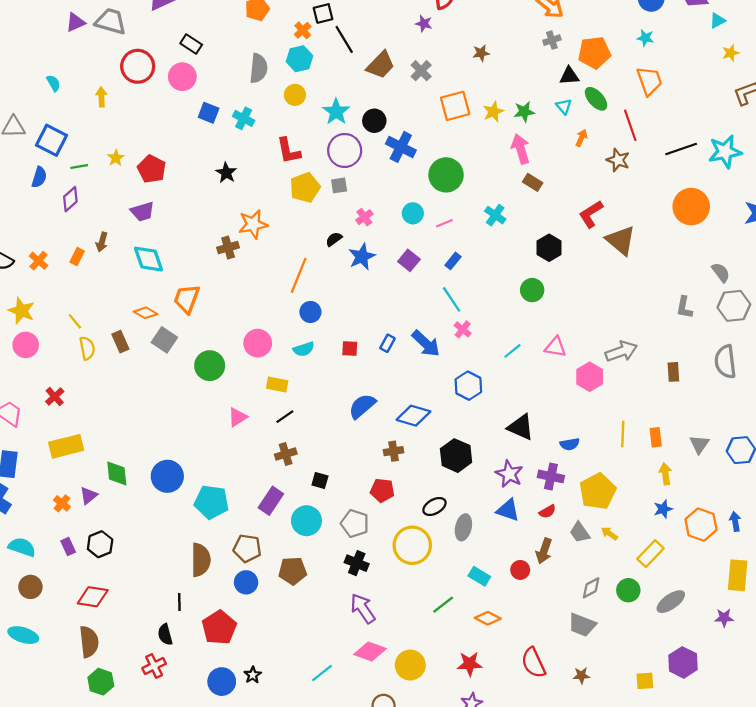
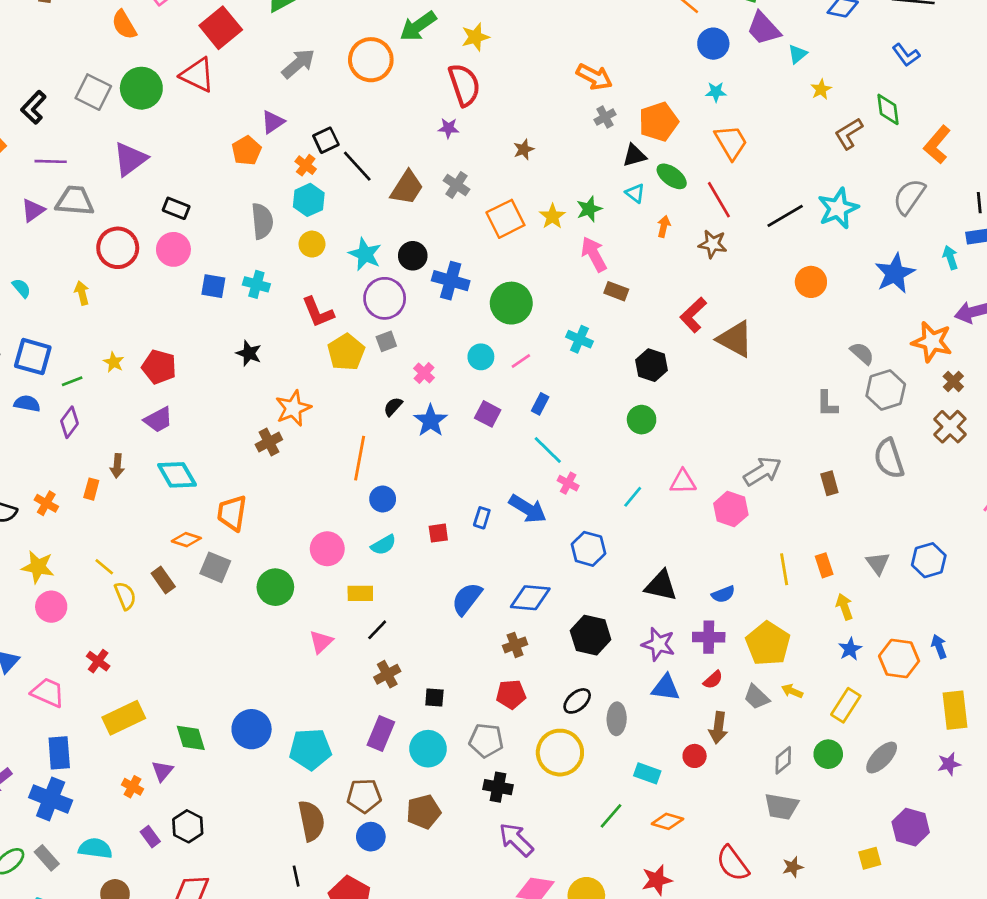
blue semicircle: (39, 177) -> (27, 404), turned -85
orange circle: (691, 207) -> (811, 282), size x0.7

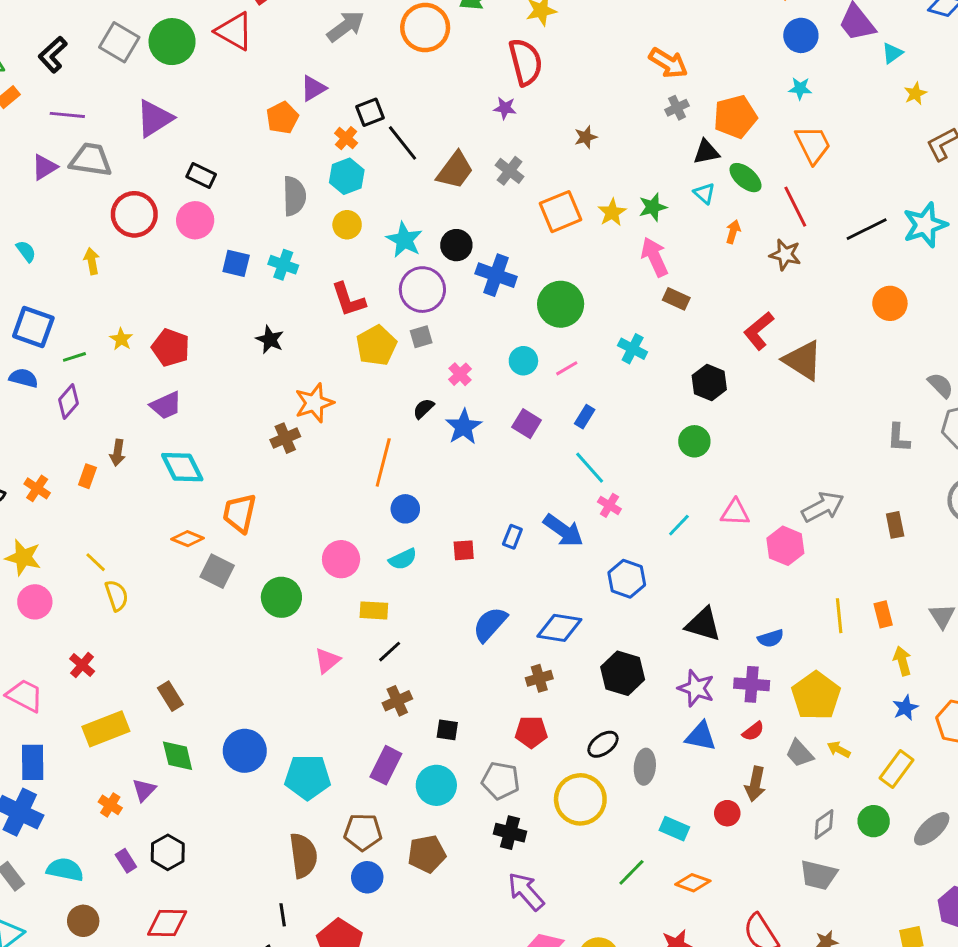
brown rectangle: (163, 580) -> (170, 696), moved

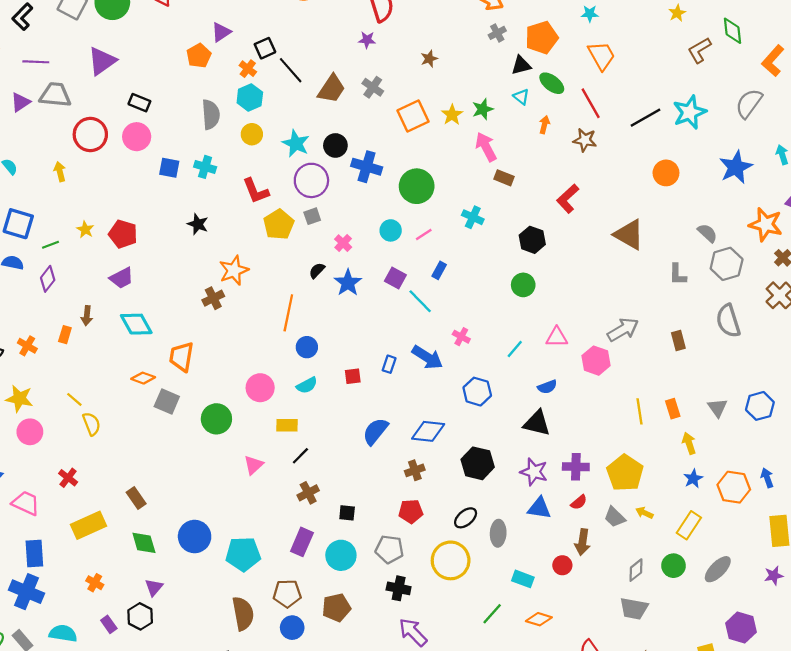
brown triangle: (803, 360) -> (629, 234), moved
cyan line: (590, 468) -> (420, 301), moved
blue semicircle: (771, 638) -> (547, 387), moved
purple triangle: (144, 790) -> (154, 587), moved

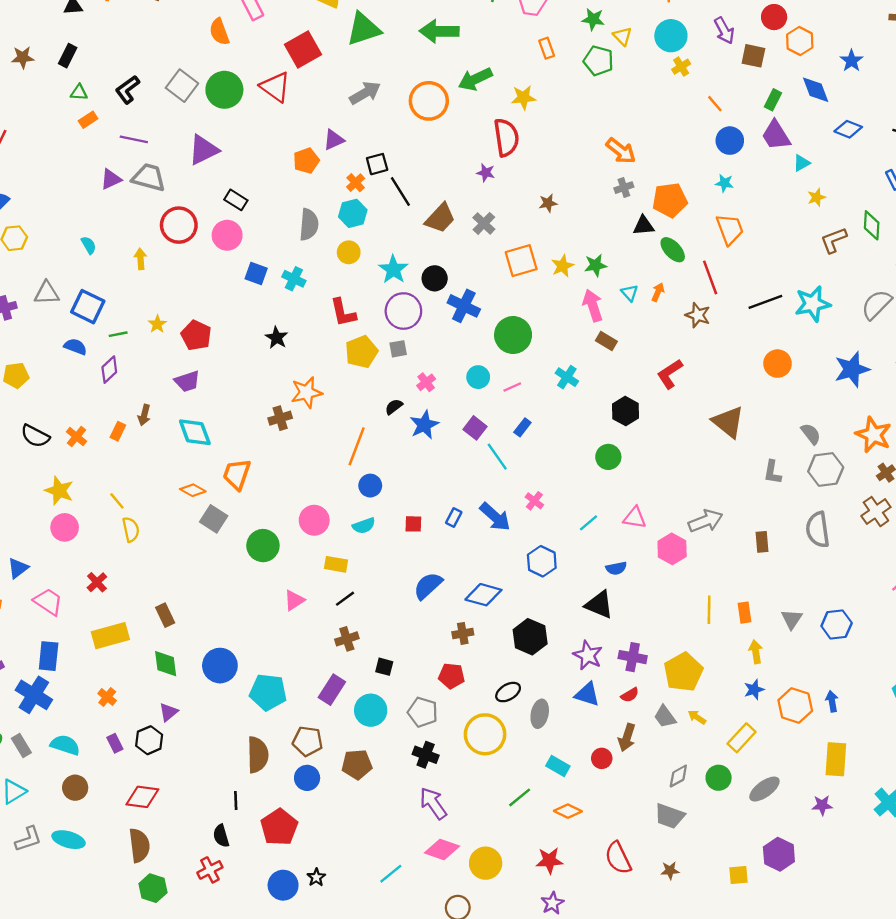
cyan triangle: (521, 97) -> (630, 293), moved

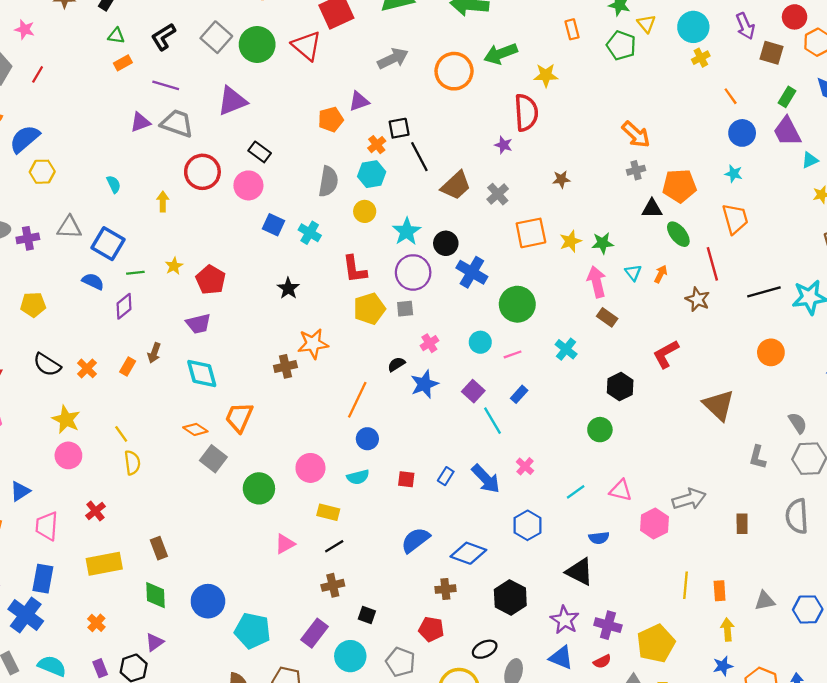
pink trapezoid: (48, 602) -> (47, 526), turned -124
gray triangle: (792, 619) -> (765, 601), turned 40

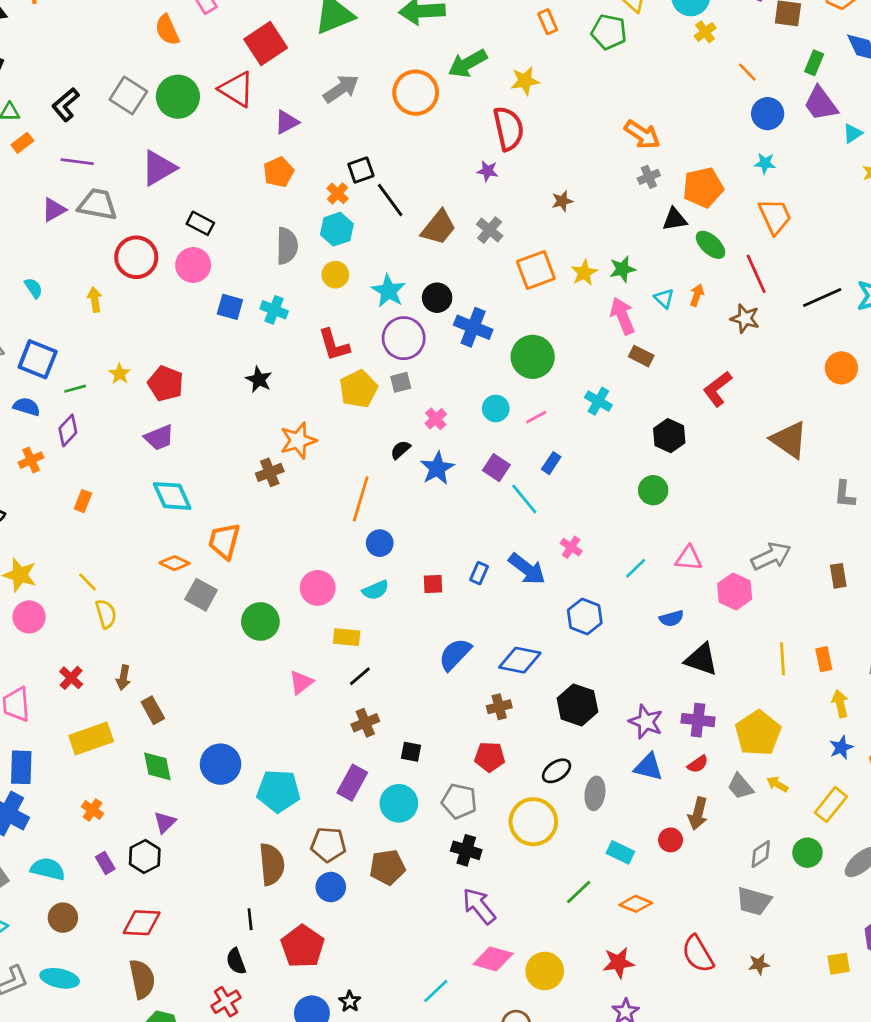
purple triangle: (359, 101) -> (287, 122), moved
brown arrow: (154, 353) -> (123, 678), moved
orange cross: (87, 368) -> (31, 460), moved, turned 30
black triangle: (580, 572) -> (701, 659), moved

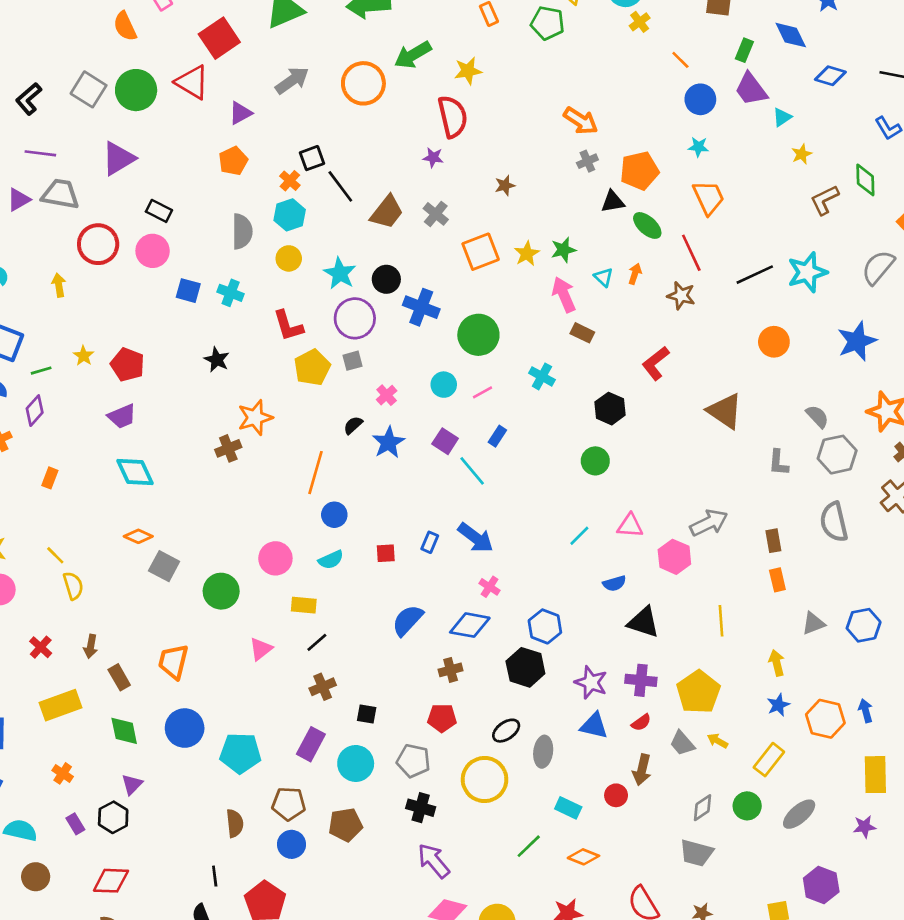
orange trapezoid: (224, 541) -> (173, 662), moved
pink cross: (571, 547) -> (489, 587), moved
blue hexagon: (585, 617) -> (545, 626), moved
orange rectangle: (824, 659) -> (777, 580), moved
brown semicircle: (272, 864) -> (235, 823), size x0.7

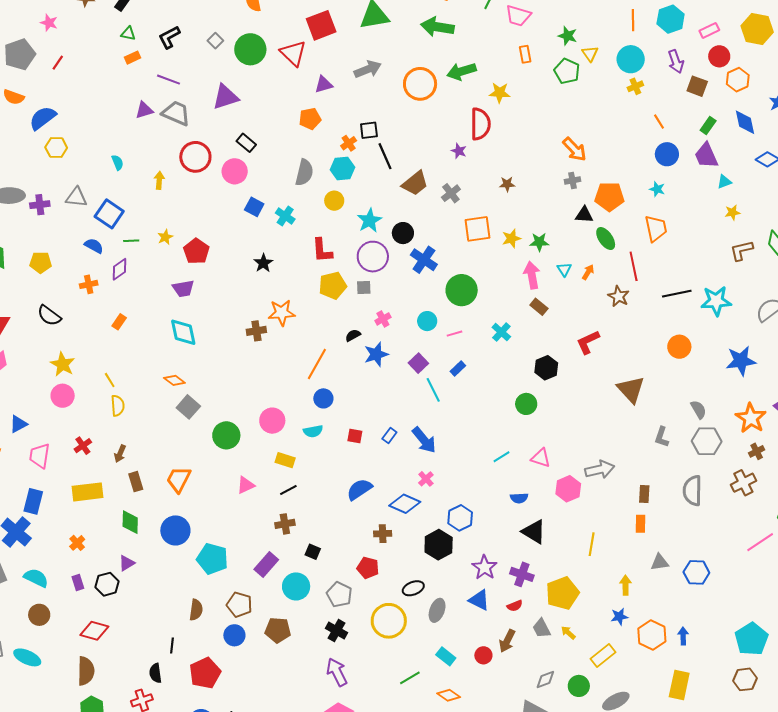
gray square: (89, 89) -> (215, 41), size x0.6

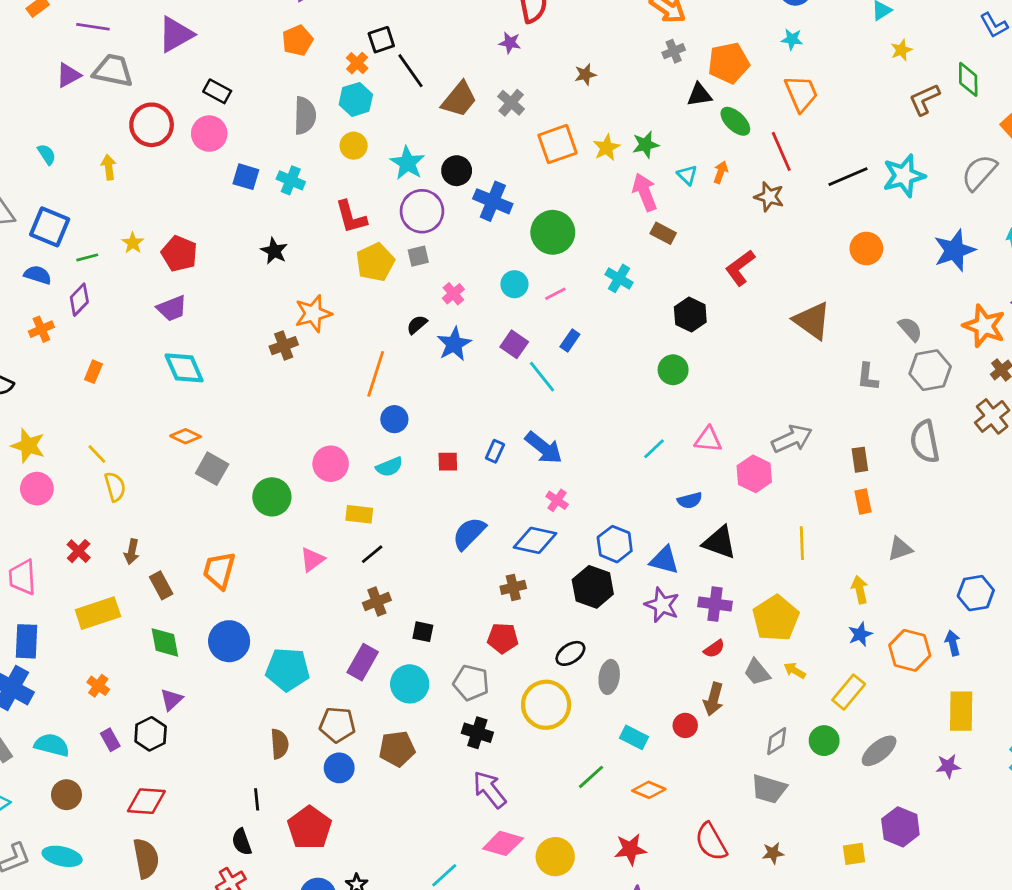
blue hexagon: (696, 572) -> (976, 593), moved
blue triangle: (479, 600) -> (664, 560), moved

